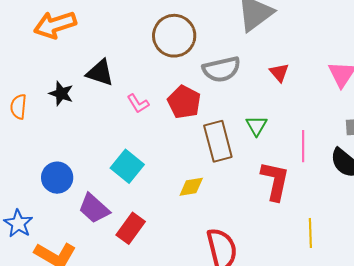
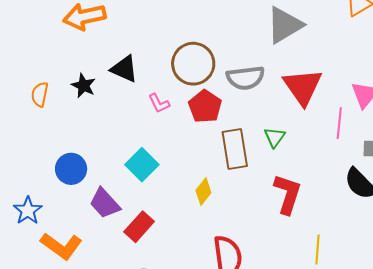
brown circle: (174, 36) -> (193, 64), moved
red triangle: (279, 73) -> (303, 87), size x2.0
pink line: (303, 146) -> (339, 123), moved
yellow diamond: (191, 187) -> (203, 192), turned -48

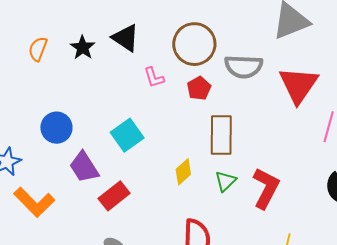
red pentagon: (205, 106) -> (199, 88), size x0.7
green triangle: (275, 137) -> (225, 181), moved

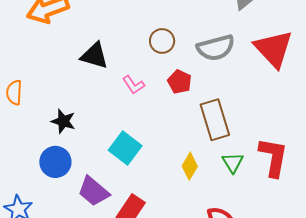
brown circle: (194, 44) -> (162, 41), size x0.6
black star: (83, 48) -> (63, 121), moved

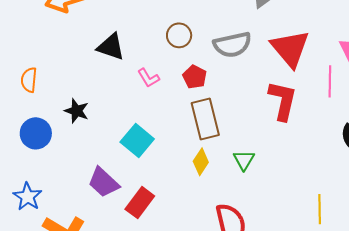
brown rectangle: (215, 120) -> (205, 119), moved
red L-shape: (273, 157) -> (283, 101), moved
blue circle: (55, 162) -> (36, 133), moved

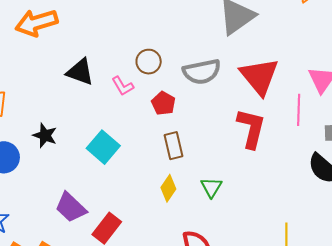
pink L-shape: (148, 78) -> (123, 86), moved
brown rectangle: (205, 119) -> (173, 146), size x0.7
cyan square: (137, 141) -> (103, 147), moved

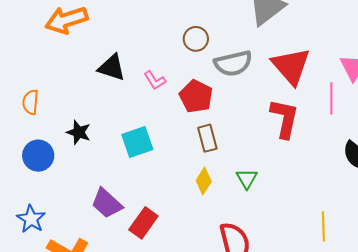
brown circle: (149, 62) -> (196, 39), moved
red pentagon: (163, 103) -> (196, 96), size x1.4
cyan square: (103, 147) -> (137, 142), turned 32

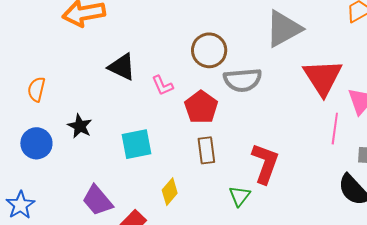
brown circle: (196, 39) -> (209, 50), size x1.4
red triangle: (291, 66) -> (323, 77), moved
red L-shape: (285, 118) -> (265, 163), moved
yellow diamond: (204, 181) -> (170, 192), moved

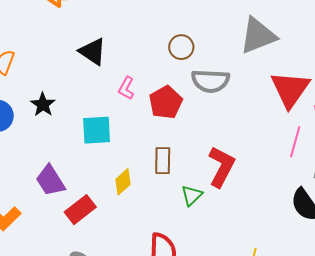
brown circle: (209, 50) -> (181, 47), size x0.7
pink L-shape: (162, 86) -> (126, 88), moved, turned 45
brown rectangle: (206, 150) -> (163, 161), moved

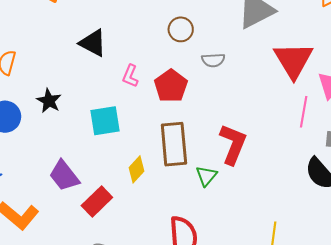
gray semicircle: (210, 81) -> (213, 60), size x0.6
brown rectangle: (163, 161) -> (174, 144), size x1.6

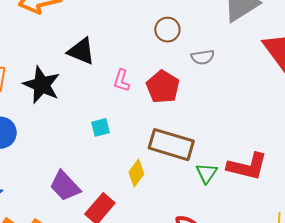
black star: (49, 101) -> (42, 85), moved, size x1.5
cyan square: (105, 121) -> (100, 127), size x0.6
brown rectangle: (174, 144) -> (171, 145), turned -63
red L-shape: (233, 144) -> (247, 166), moved, turned 87

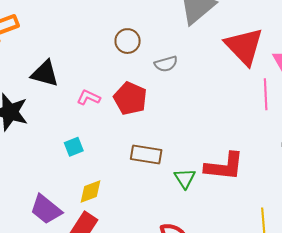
pink L-shape: (122, 81) -> (89, 97), turned 105
brown rectangle: (171, 145) -> (146, 155), size x0.7
yellow diamond: (136, 173) -> (91, 191), moved, turned 40

